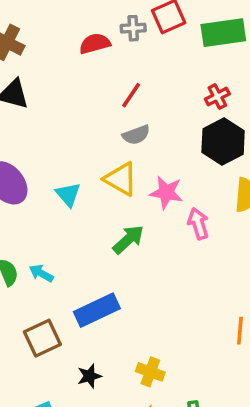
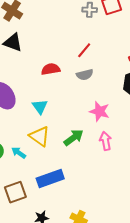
red semicircle: (95, 44) -> (51, 69), moved
yellow triangle: (121, 179) -> (40, 136), moved
pink arrow: (198, 224) -> (105, 141), moved

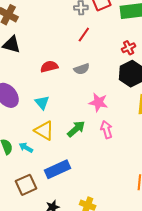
red line: (84, 50) -> (84, 35), moved

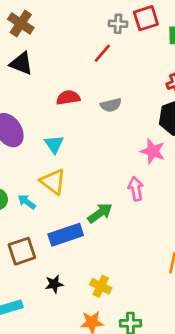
red line: (84, 35) -> (102, 53), moved
pink star: (98, 102) -> (153, 151), moved
green arrow: (76, 129) -> (100, 213), moved

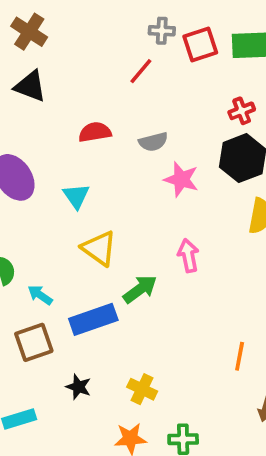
red square: (146, 18) -> (200, 44), moved
pink star: (153, 151) -> (181, 179), moved
yellow triangle: (53, 182) -> (99, 248), moved
cyan arrow: (27, 202) -> (40, 295), moved
black star: (54, 284) -> (78, 387), turned 30

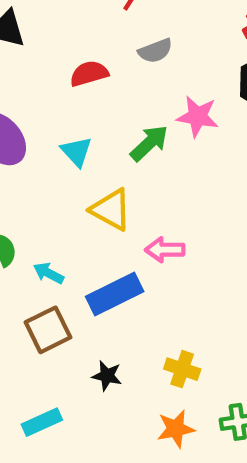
gray semicircle: (153, 142) -> (155, 51), moved
pink arrow: (188, 256) -> (165, 250), moved, turned -72
green arrow: (140, 289) -> (149, 143), moved

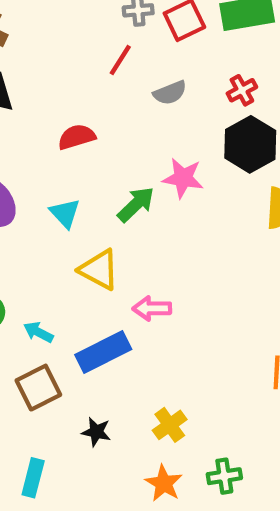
gray semicircle: (155, 51) -> (170, 93), moved
yellow cross: (182, 369) -> (170, 425), turned 36
cyan rectangle: (42, 422) -> (33, 478), turned -51
orange star: (176, 429) -> (164, 483), turned -30

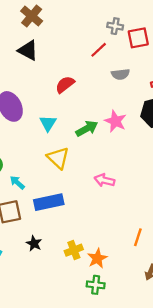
red semicircle: (77, 137) -> (65, 84), turned -36
pink arrow: (152, 308) -> (104, 180), moved
orange star: (164, 483) -> (97, 258), moved

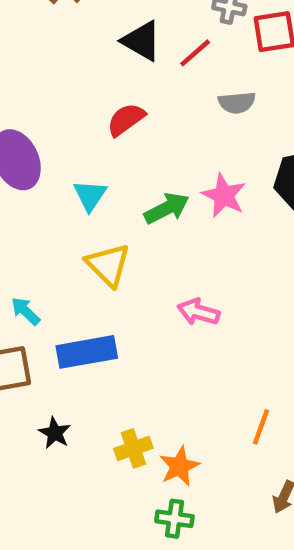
black triangle: (28, 50) -> (141, 41), moved

